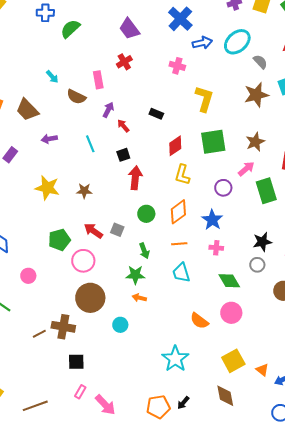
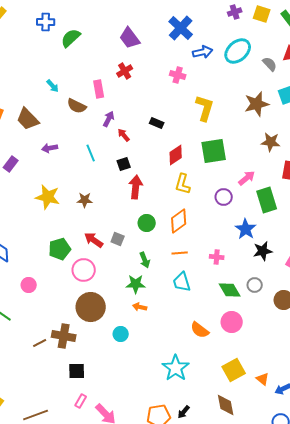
gray semicircle: (260, 62) -> (270, 64), moved
brown star: (255, 142) -> (271, 142), moved, turned 30
blue star: (212, 220) -> (246, 229), moved
gray circle: (257, 265) -> (255, 285), moved

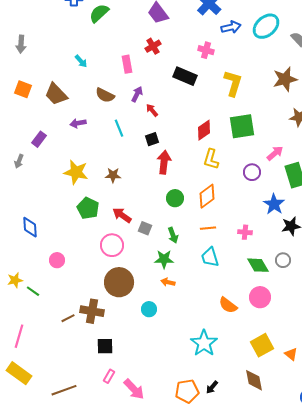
brown semicircle: (77, 106) -> (105, 95), moved
black rectangle: (157, 123) -> (185, 76), moved, size x1.6
gray square: (118, 239) -> (145, 228), moved
green pentagon: (60, 249) -> (88, 208), moved, turned -30

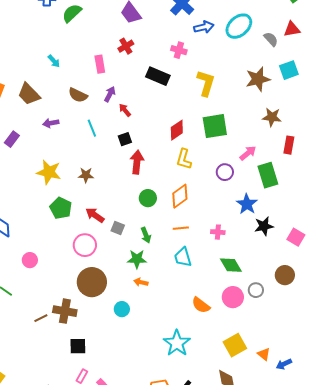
gray circle: (283, 260) -> (256, 290), moved

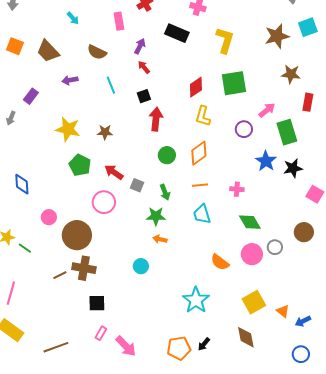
purple arrow: (110, 94) -> (140, 46), moved
black star: (264, 226) -> (293, 168), moved
brown circle: (92, 282) -> (77, 235), moved

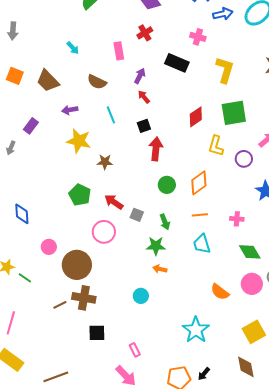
yellow L-shape: (203, 116) -> (216, 146), moved
yellow star: (68, 129) -> (79, 141), moved
pink rectangle: (101, 333) -> (135, 350), moved, turned -56

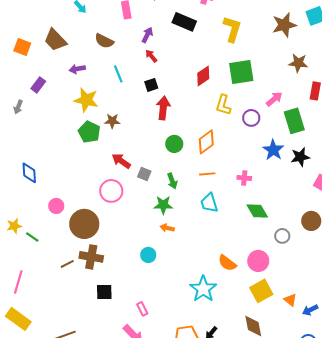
orange square: (15, 76) -> (22, 47), moved
green pentagon: (80, 195) -> (89, 132), moved
pink circle: (252, 284) -> (258, 261), moved
orange semicircle: (220, 292) -> (227, 263), moved

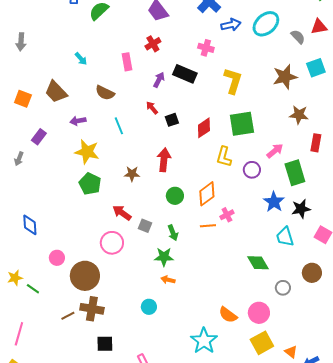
purple arrow: (147, 35) -> (159, 80), moved
black square: (151, 85) -> (172, 120), moved
brown star: (112, 121) -> (132, 174), moved
pink cross: (244, 178) -> (227, 215), moved, turned -32
cyan trapezoid: (209, 203) -> (285, 237), moved

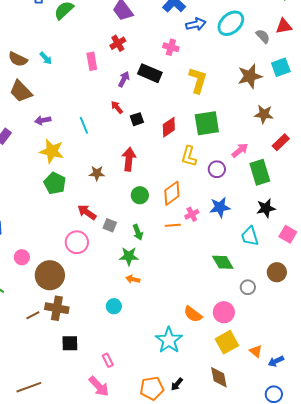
brown semicircle: (105, 93) -> (18, 59), moved
red rectangle: (316, 143) -> (281, 142), turned 36
blue star: (274, 202) -> (220, 207), moved, turned 30

